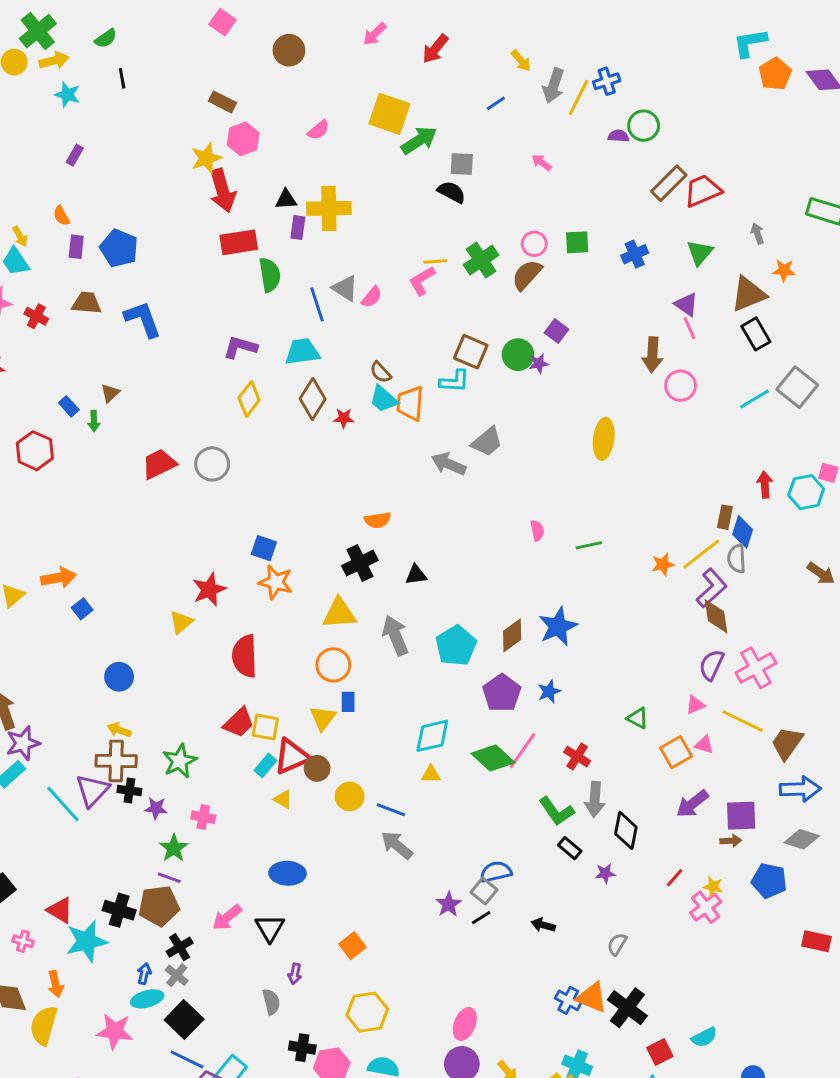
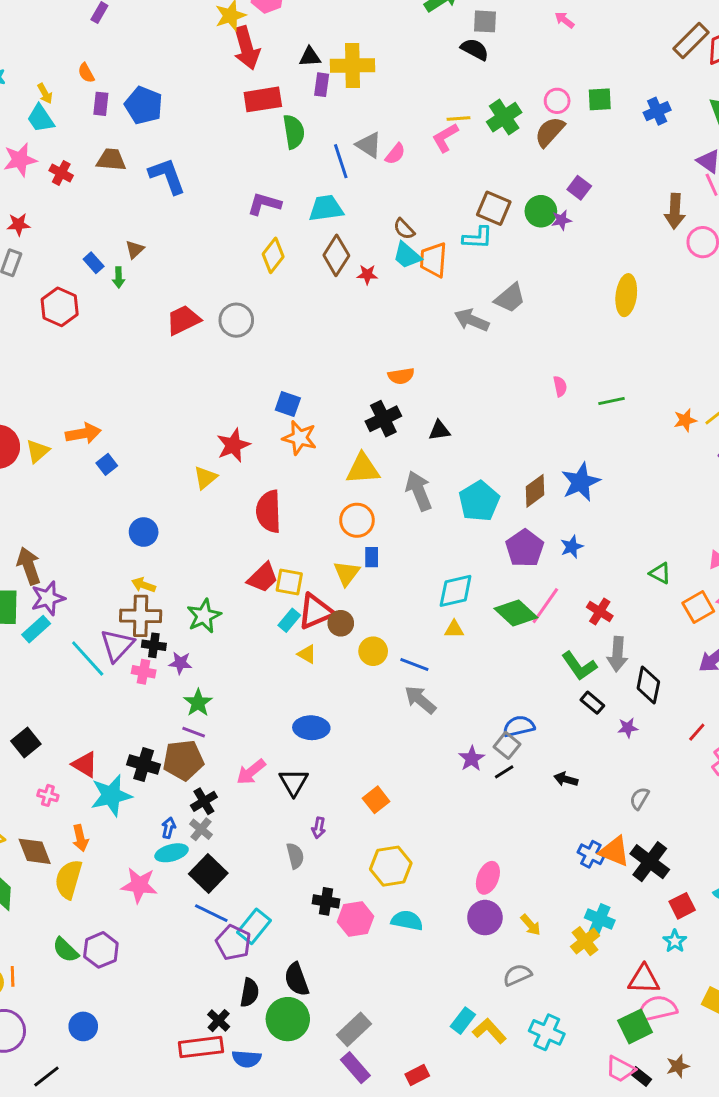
pink cross: (203, 817) -> (144, 672), moved

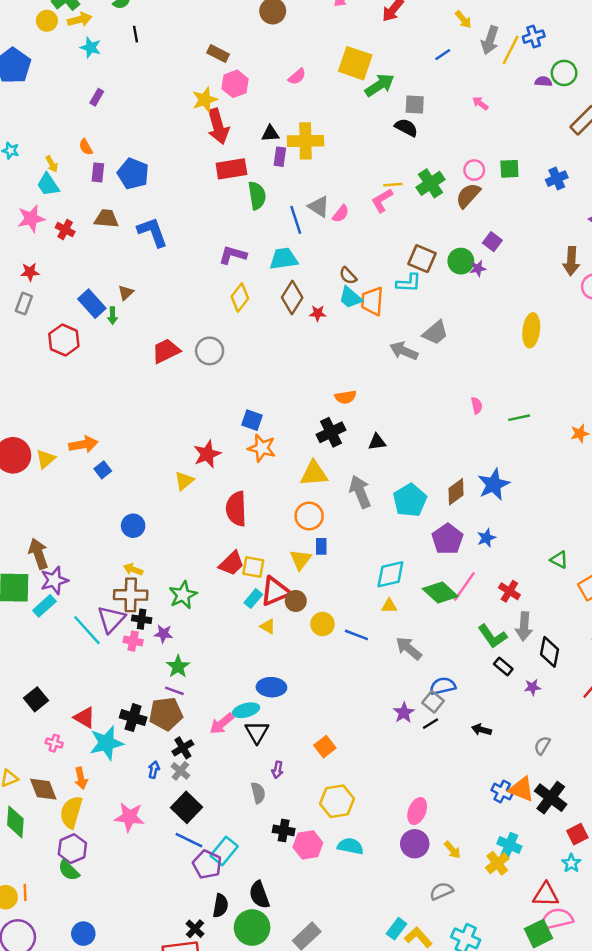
blue rectangle: (94, 263) -> (92, 304), size x1.6
gray arrow: (420, 700) -> (409, 648), moved
cyan ellipse: (172, 853) -> (246, 710), moved
purple hexagon: (101, 950) -> (72, 849), moved

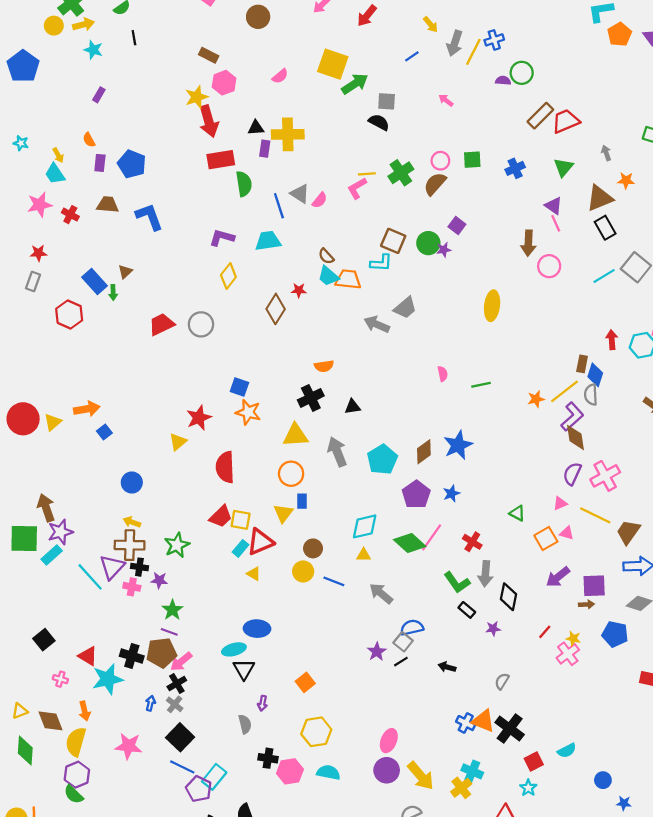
brown diamond: (292, 298) -> (276, 309), moved
orange trapezoid: (372, 301) -> (348, 279), turned 92
brown circle: (296, 601) -> (313, 548), moved
pink arrow: (222, 724) -> (181, 662), moved
yellow arrow: (452, 850) -> (421, 776), size x1.8

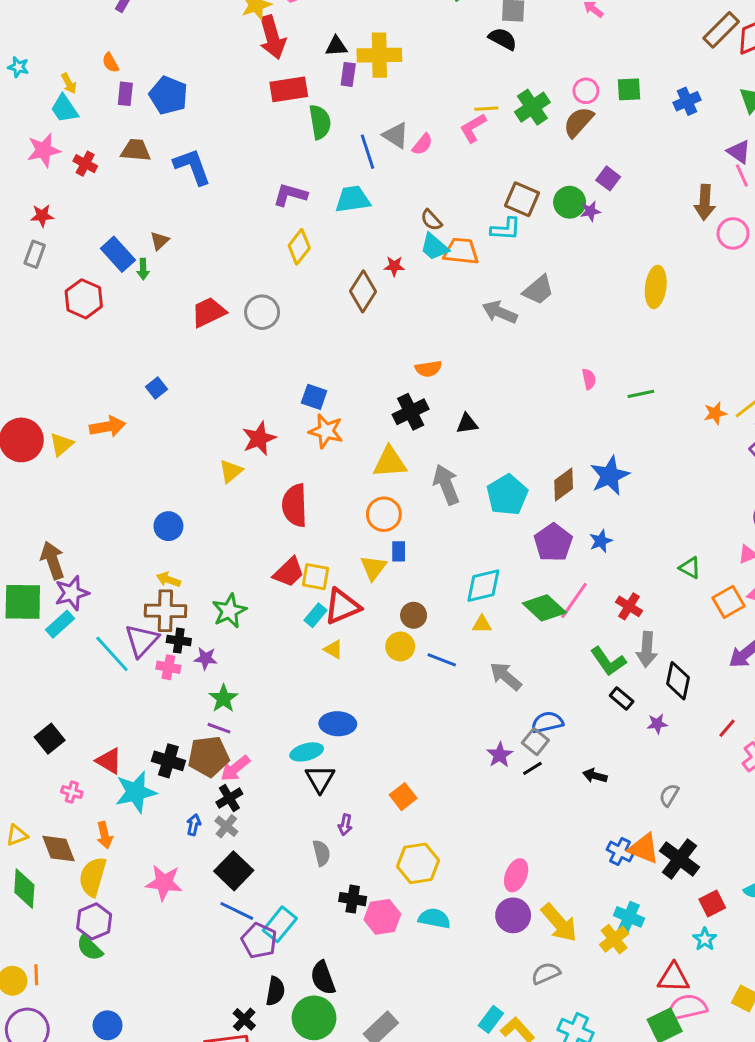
blue square: (104, 432) -> (157, 388), moved

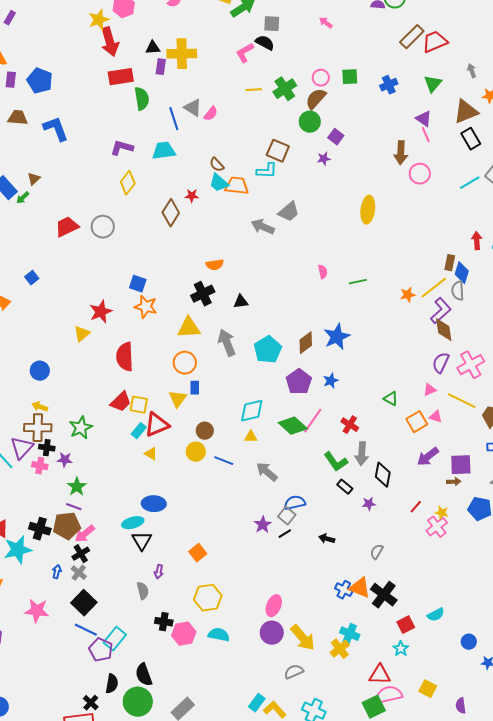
pink L-shape: (473, 128) -> (245, 53), moved
green circle: (570, 202) -> (310, 122), moved
green arrow: (143, 269) -> (23, 198), turned 48

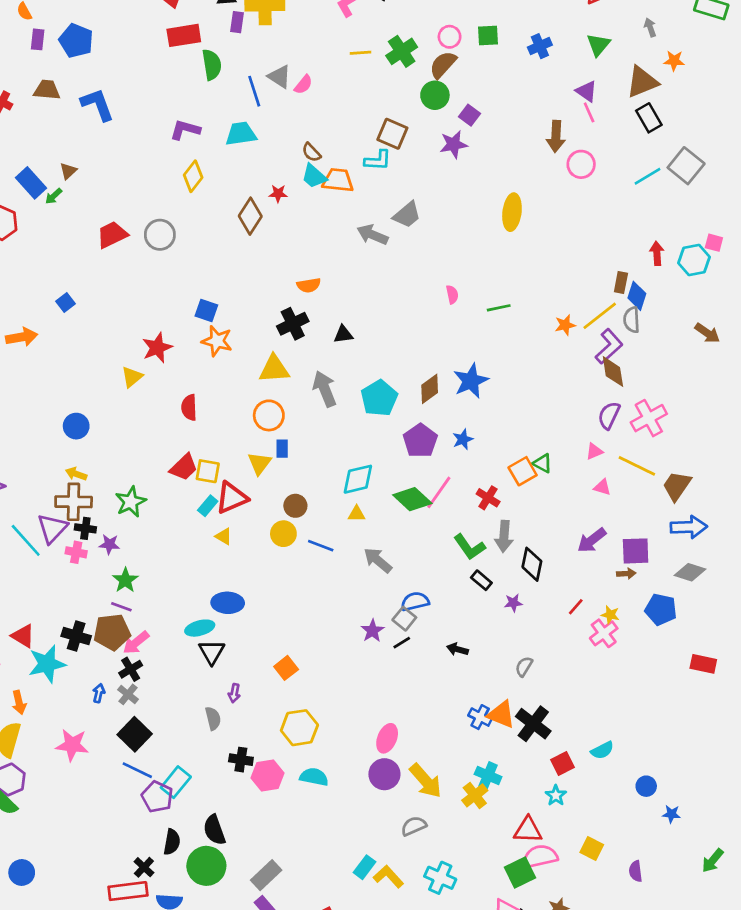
purple star: (324, 159) -> (454, 144), size x1.5
red semicircle: (125, 357) -> (189, 407), size x0.7
orange square: (417, 422) -> (523, 471), moved

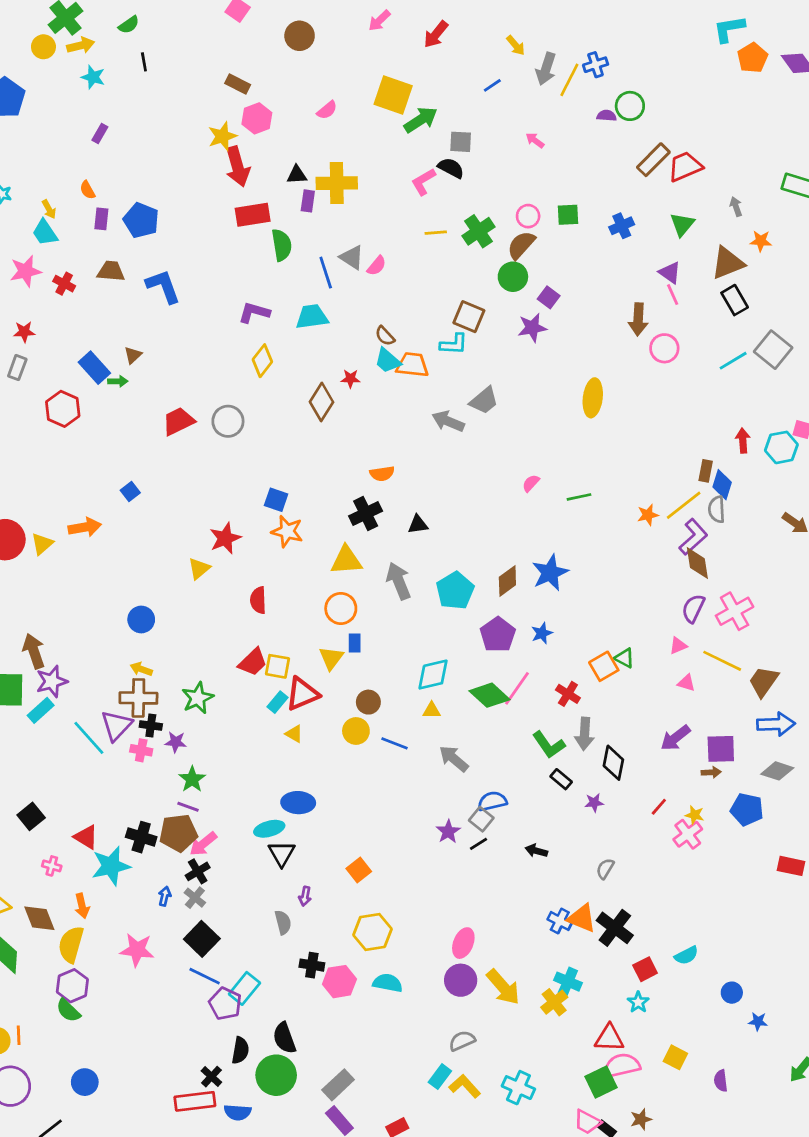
green arrow: (54, 196) -> (118, 381), turned -138
pink semicircle: (452, 295) -> (531, 483), turned -126
gray semicircle: (414, 826) -> (462, 1041), moved

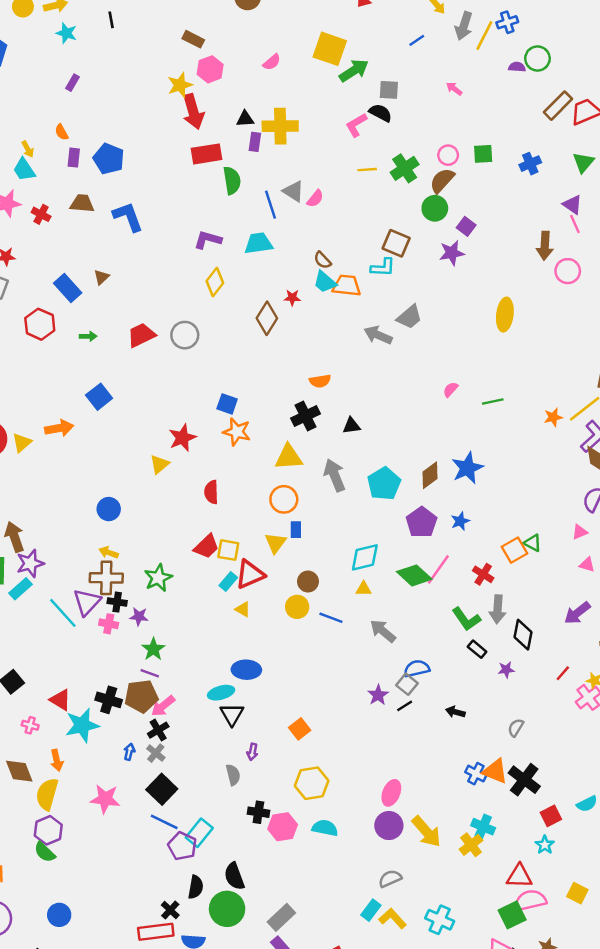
green arrow: (118, 381) -> (88, 336), moved
blue square: (130, 491) -> (99, 397), size x1.5

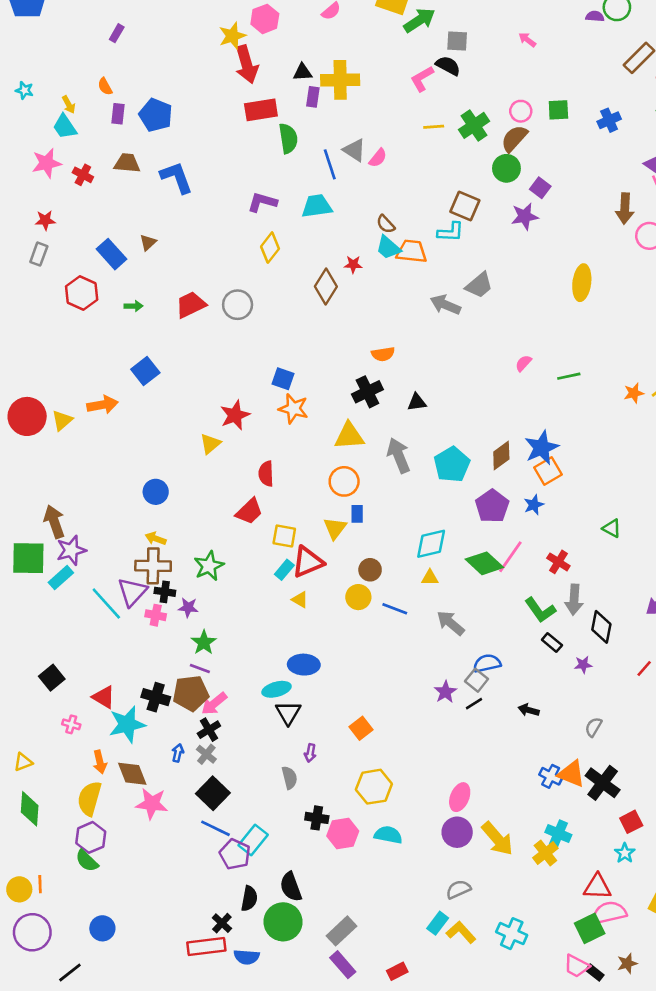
red trapezoid: (207, 546) -> (249, 511), moved
orange square: (515, 550) -> (548, 471), moved
brown diamond: (19, 771) -> (132, 774), moved

